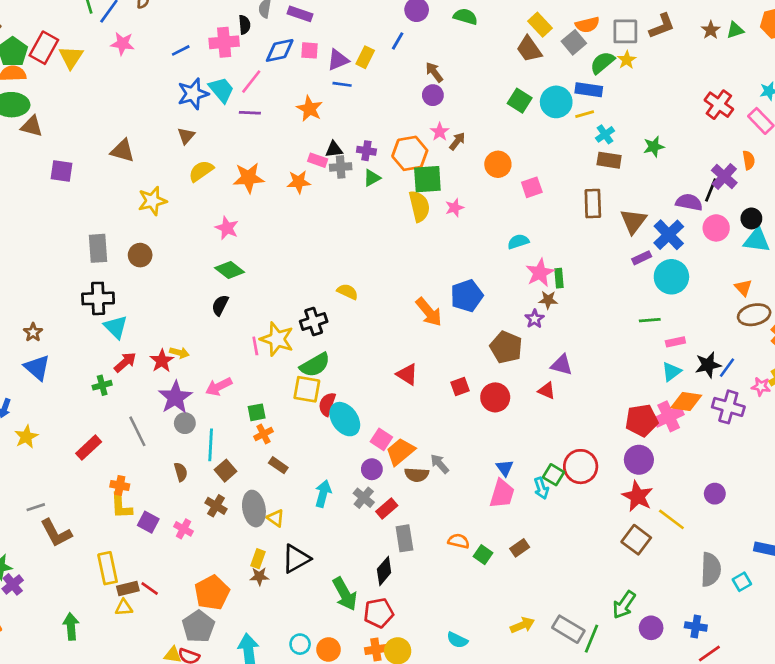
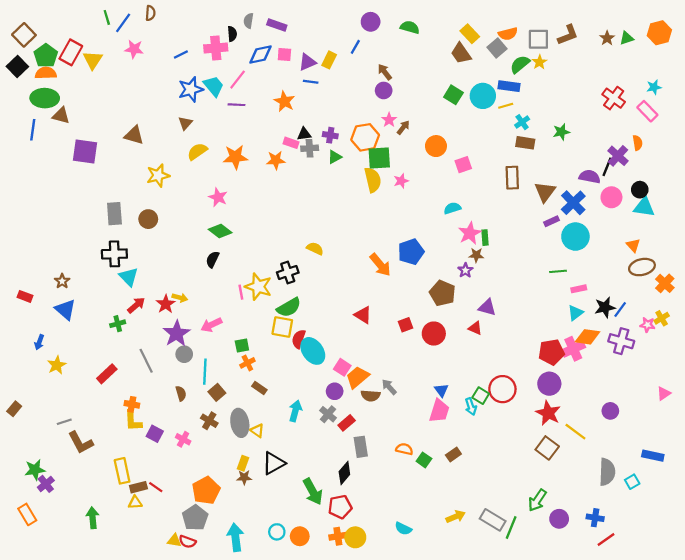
purple square: (61, 171) -> (85, 152), size x1.4

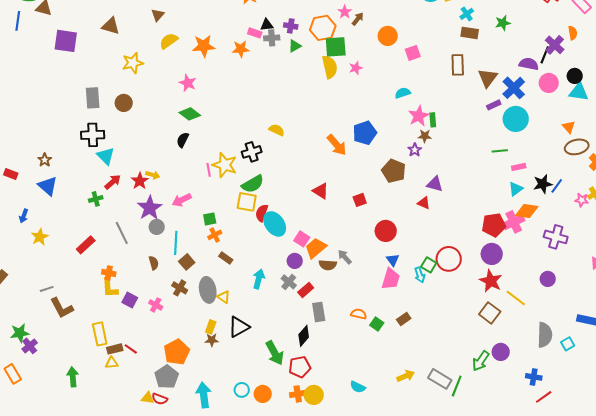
red circle: (434, 334) -> (386, 231), moved
purple cross: (621, 341) -> (556, 237), moved
purple circle: (559, 519) -> (501, 352), moved

